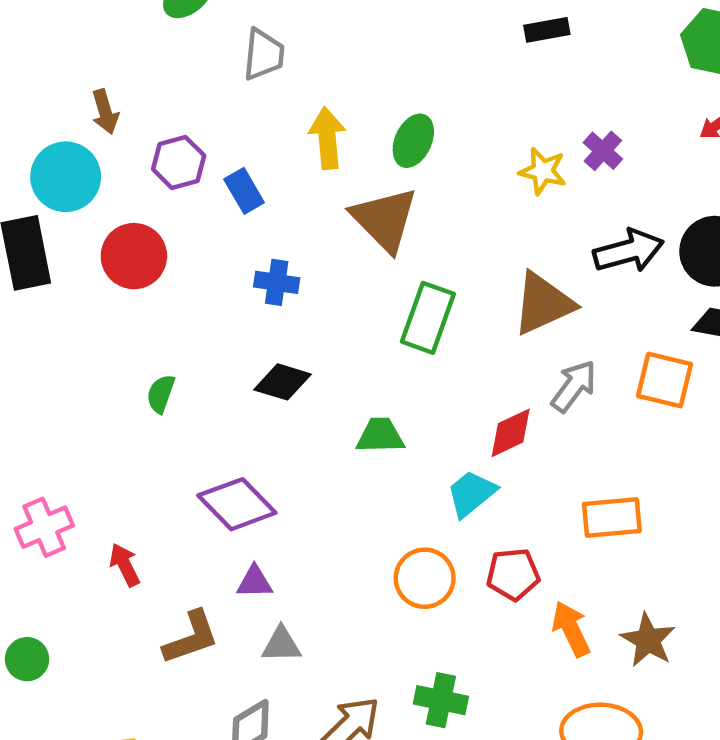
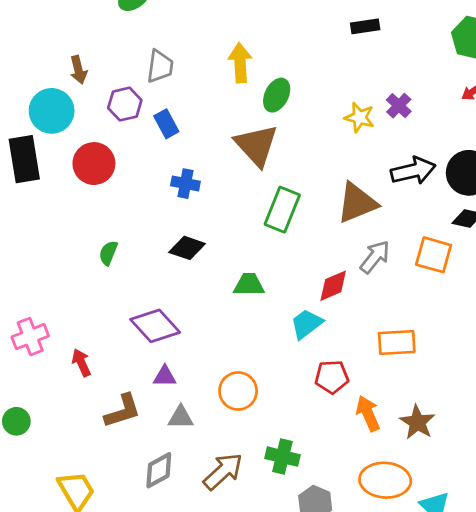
gray trapezoid: (264, 55) -> (160, 66), moved
yellow arrow: (327, 138) -> (240, 63), moved
orange circle: (425, 578) -> (238, 391), moved

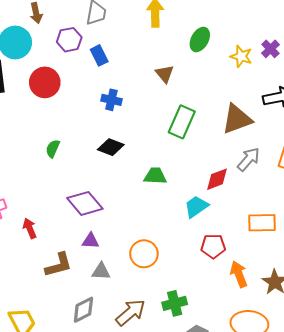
green ellipse: (277, 95) -> (200, 39), moved
brown triangle: (256, 145) -> (165, 74), size x0.6
green cross: (282, 457) -> (175, 303), turned -30

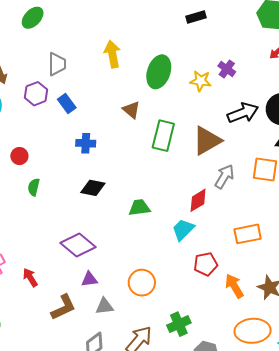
green ellipse: (200, 39) -> (159, 72), size x1.4
red circle: (45, 82) -> (19, 156), moved, size x0.6
green rectangle: (182, 122) -> (163, 136), moved
green semicircle: (53, 149) -> (34, 187), moved

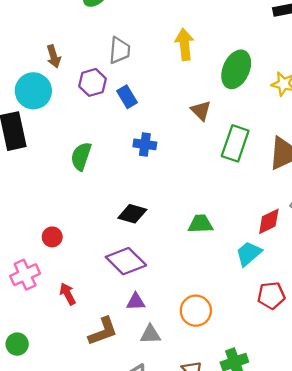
red circle: (19, 156) -> (52, 237), moved
green semicircle: (34, 187) -> (81, 156), moved, size x1.4
black diamond: (93, 188) -> (132, 214), moved

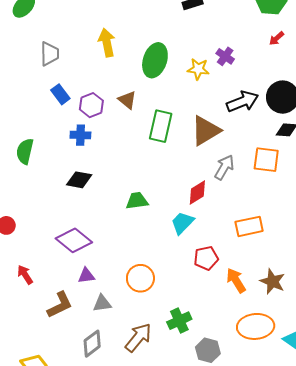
purple hexagon: (93, 82) -> (91, 105), moved
black diamond: (132, 214) -> (79, 180), moved

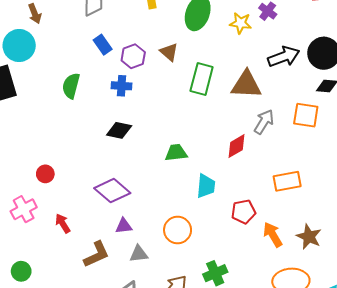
brown triangle: (206, 131) -> (246, 85), turned 32
green semicircle: (25, 151) -> (71, 86), moved
cyan trapezoid: (182, 223) -> (206, 186), moved, turned 140

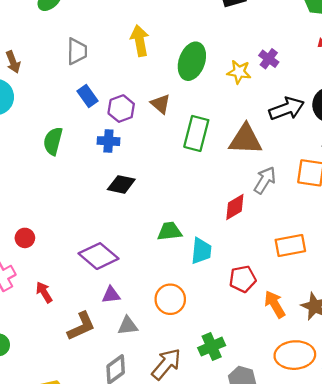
black diamond: (119, 130) -> (121, 184), moved
green trapezoid: (176, 153) -> (169, 231), moved

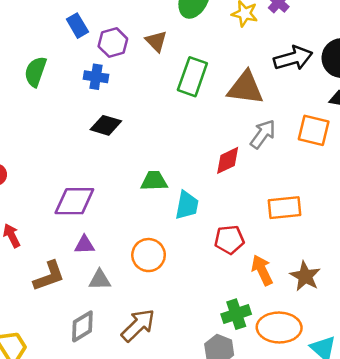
purple diamond: (99, 256) -> (74, 201), turned -45
green cross: (212, 347) -> (236, 314), moved

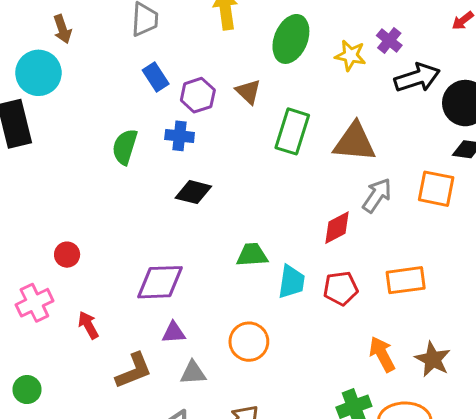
black arrow: (293, 58) -> (417, 78), moved
green semicircle: (35, 72) -> (125, 147), moved
red pentagon: (229, 240) -> (341, 288), moved

